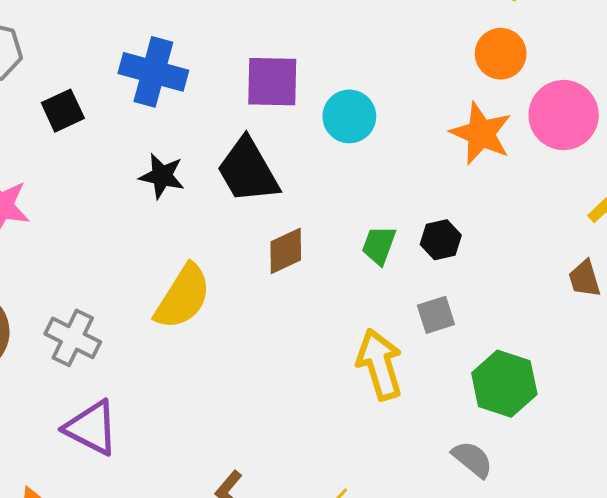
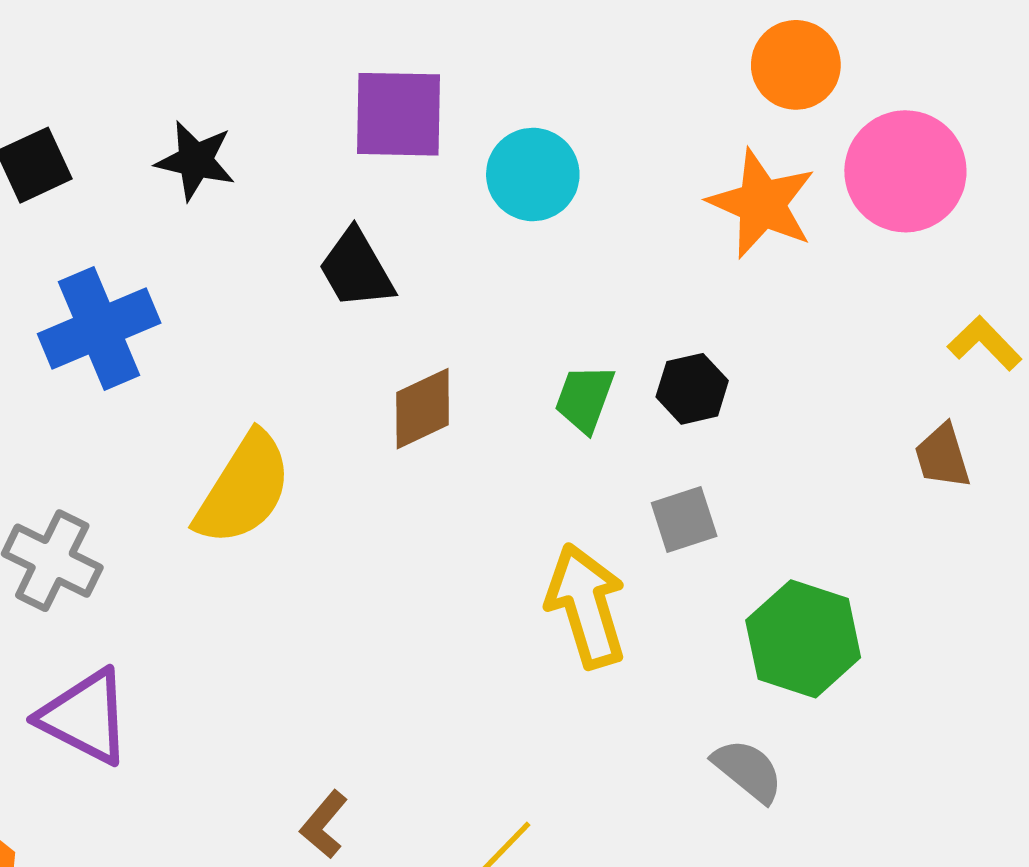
blue cross: (153, 72) -> (99, 328), moved, turned -38
black trapezoid: (248, 171) -> (356, 269), size x0.7
black star: (162, 176) -> (195, 161), moved

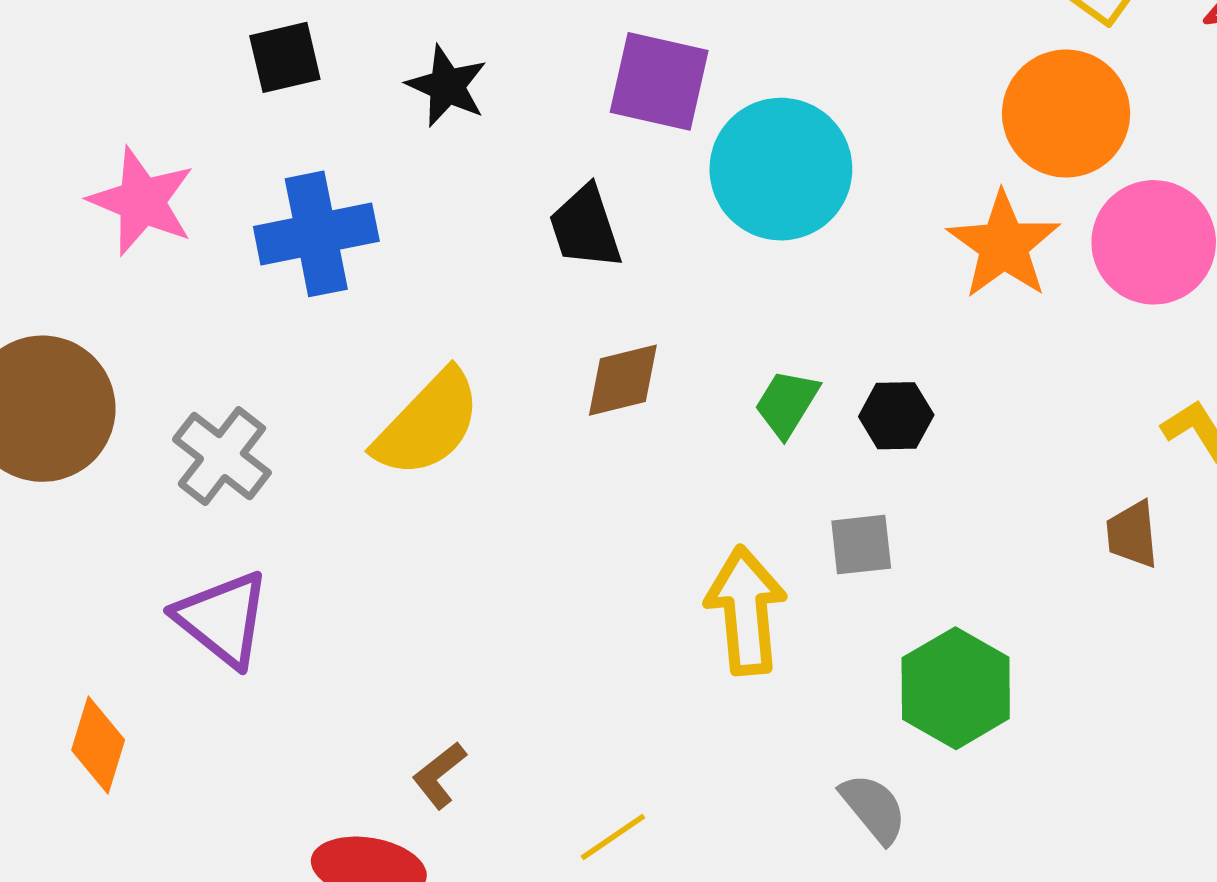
orange circle: (796, 65) -> (1066, 114), size x1.4
cyan circle: (533, 175) -> (781, 169), size x1.5

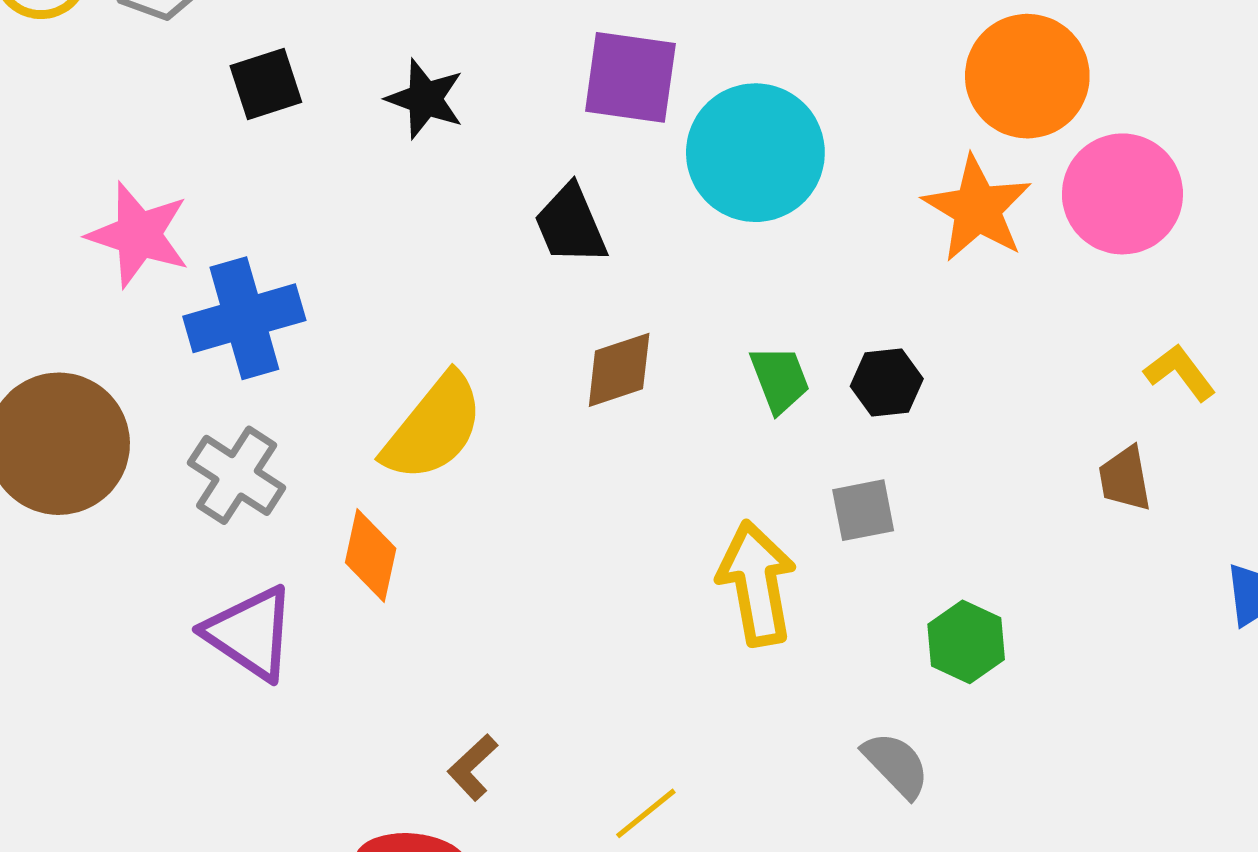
blue cross: (316, 234) -> (244, 318), moved
green trapezoid: (787, 403) -> (780, 379), turned 132
green hexagon: (956, 688) -> (966, 642), size x0.7
orange diamond: (98, 745) -> (371, 556), moved

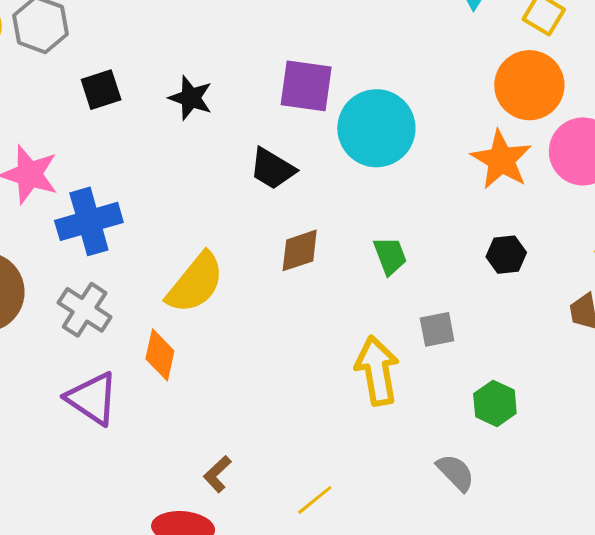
black trapezoid: (571, 225) -> (272, 169), turned -36
black hexagon: (887, 383) -> (506, 255), moved

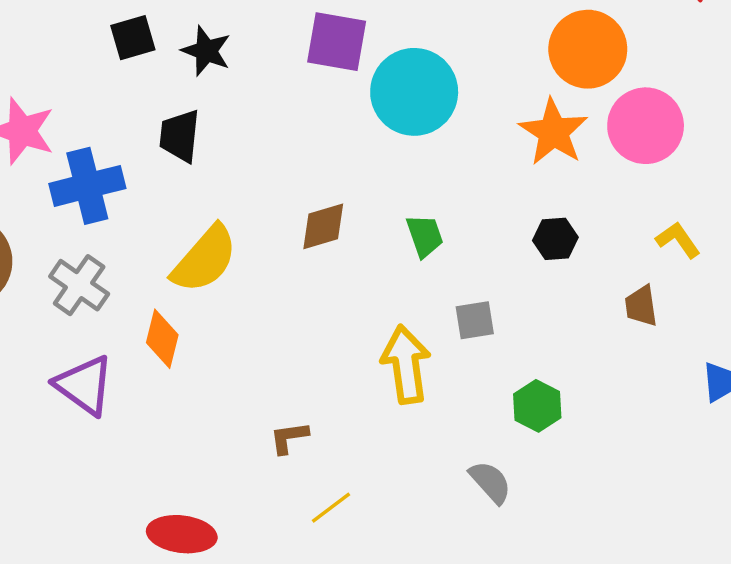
black square: (101, 90) -> (133, 38), moved
black trapezoid: (272, 169) -> (180, 136), moved, turned 63
brown L-shape: (217, 474) -> (289, 438), moved, turned 33

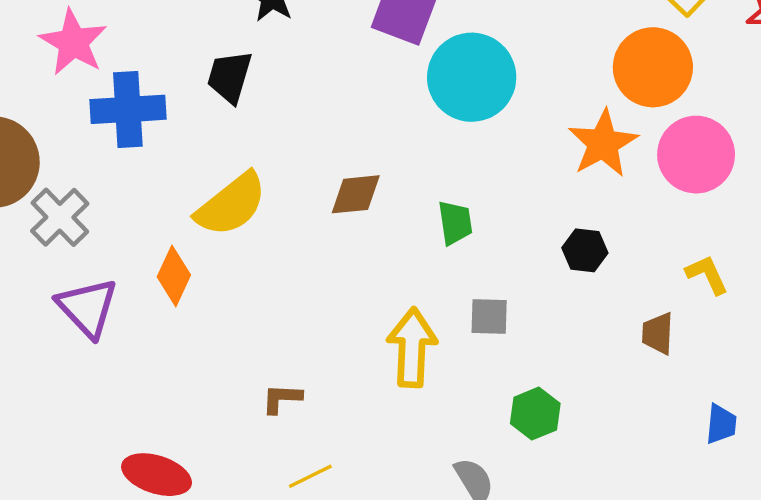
gray cross: (79, 285) -> (60, 217), moved

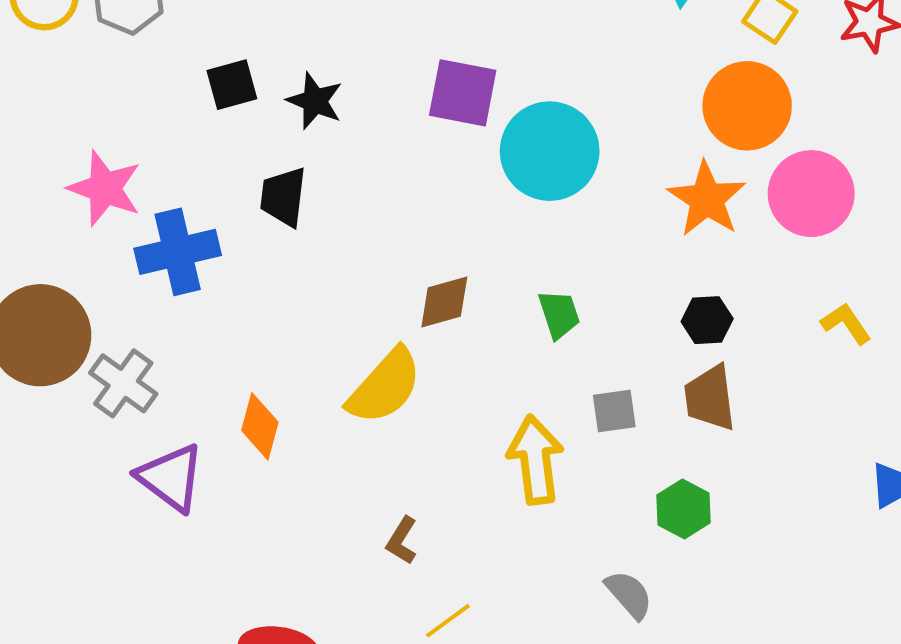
yellow semicircle: (231, 205) -> (385, 386), moved
brown trapezoid: (658, 333) -> (710, 398), moved, size x1.4
brown L-shape: (282, 398) -> (402, 541), turned -51

